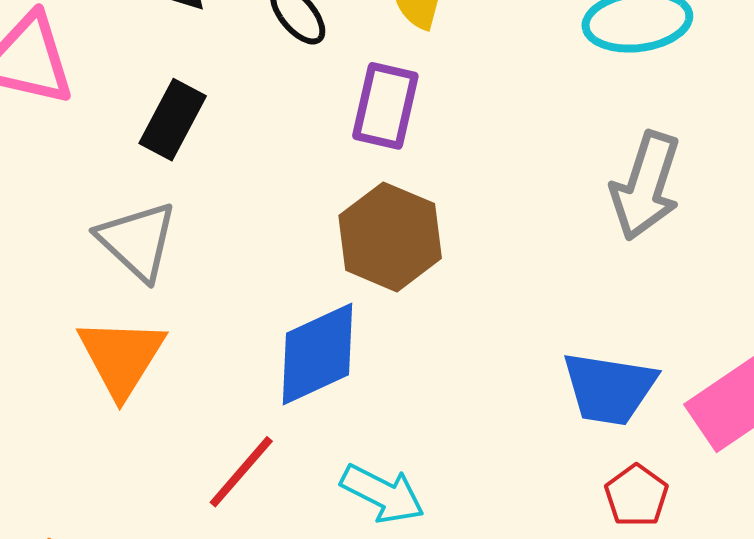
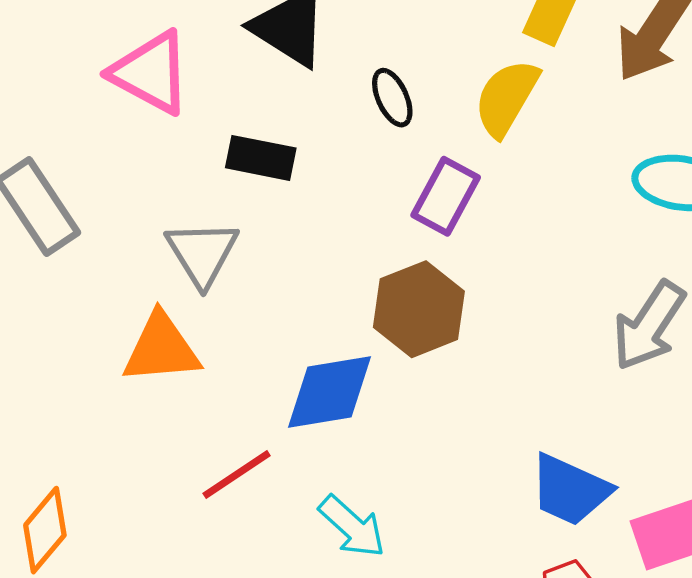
black rectangle: (173, 120) -> (261, 158), turned 58
orange triangle: (121, 357) -> (161, 349), turned 38

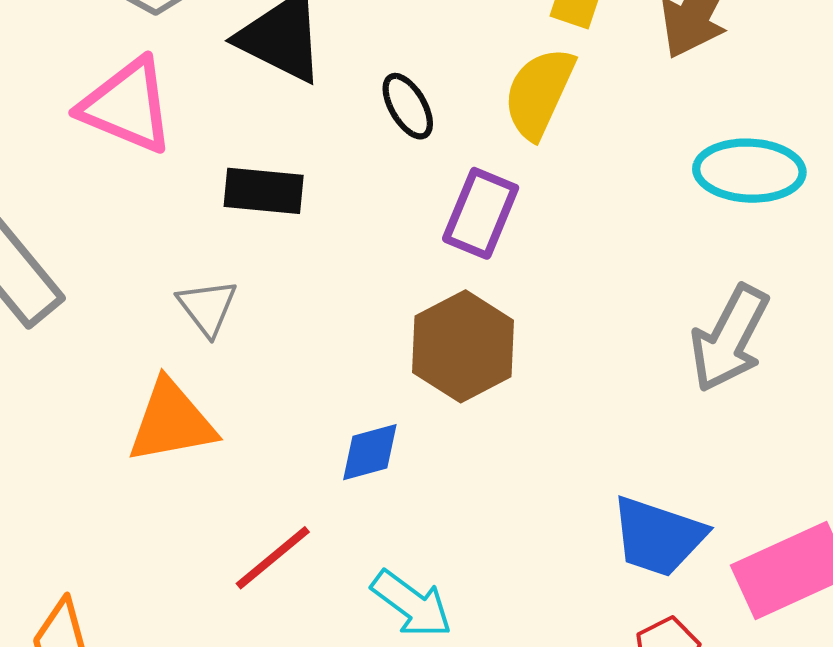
gray triangle: (202, 253) -> (207, 307), size x0.7
blue diamond: (329, 392) -> (370, 452), size x0.6

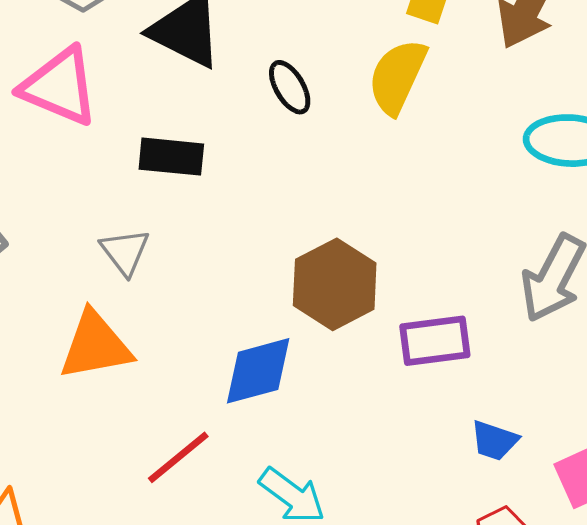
purple rectangle: (481, 213) -> (435, 341), moved, turned 60
blue diamond: (370, 452) -> (258, 371), size x1.4
blue trapezoid: (658, 537) -> (494, 441), size x0.6

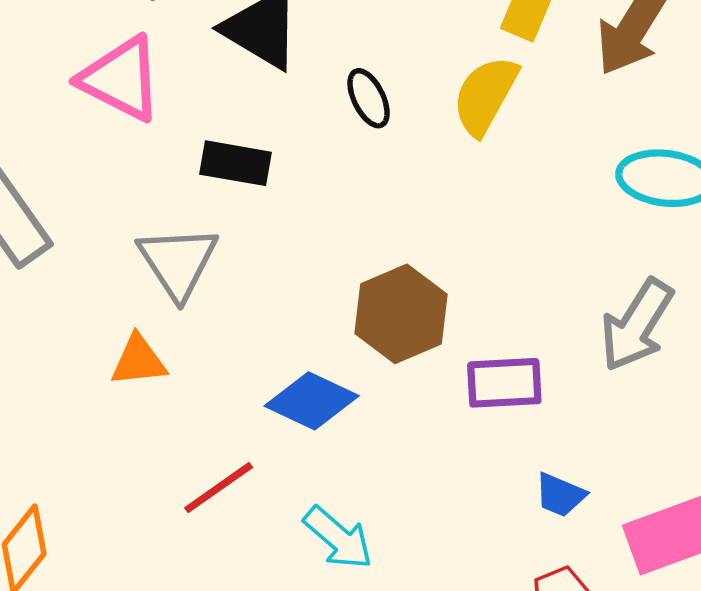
gray triangle: (125, 252) -> (178, 262), size x1.5
orange triangle: (95, 346) -> (139, 361), size x0.7
blue diamond: (258, 371) -> (312, 401), turned 36

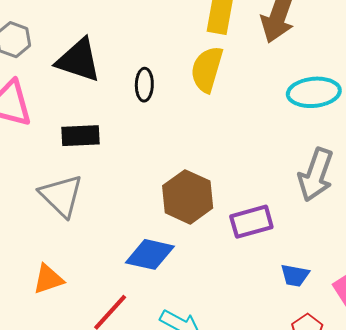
black ellipse: (369, 98) -> (144, 85), turned 40
orange triangle: (139, 361) -> (48, 279), moved

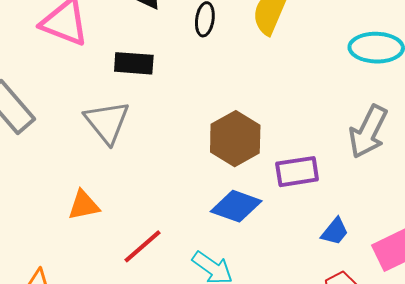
blue diamond: (150, 254) -> (236, 206), moved
blue trapezoid: (295, 275) -> (335, 231), turned -68

